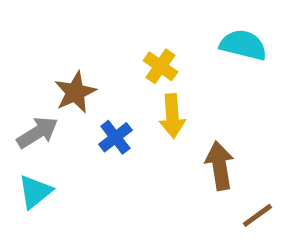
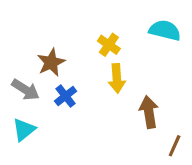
gray arrow: (37, 133) -> (25, 90), turned 64
blue cross: (115, 137) -> (66, 96), moved
brown line: (257, 215) -> (175, 146), turned -30

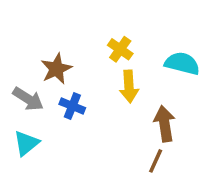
cyan semicircle: (165, 30) -> (182, 63), moved
blue cross: (66, 96) -> (72, 106), turned -30
brown line: (175, 146) -> (156, 161), moved

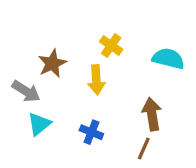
yellow arrow: (129, 86) -> (96, 80), moved
blue cross: (72, 106) -> (91, 132), moved
cyan triangle: (26, 143) -> (39, 124), moved

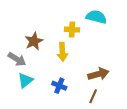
yellow cross: (111, 46) -> (72, 30), turned -32
cyan semicircle: (168, 59) -> (96, 17), moved
brown arrow: (152, 114) -> (98, 74), turned 84

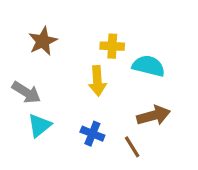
cyan semicircle: (96, 17) -> (149, 66), moved
brown star: (34, 41) -> (43, 41), moved
brown line: (93, 96) -> (132, 147), moved, turned -56

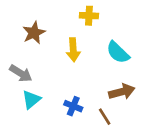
yellow cross: (112, 46) -> (89, 16), moved
cyan semicircle: (149, 66) -> (118, 52), turned -150
yellow arrow: (97, 81) -> (73, 50), moved

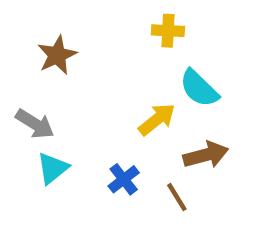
yellow cross: (89, 16) -> (168, 31), moved
yellow arrow: (73, 50) -> (157, 119), moved, turned -125
blue cross: (73, 106) -> (124, 179), turned 30

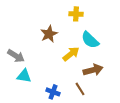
brown star: (57, 55) -> (49, 34), moved
cyan triangle: (53, 168) -> (24, 76), turned 49
blue cross: (124, 179) -> (53, 92), moved, turned -32

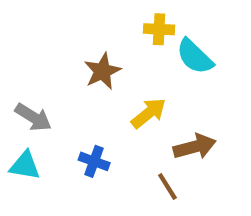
cyan semicircle: (90, 40) -> (195, 57), moved
cyan triangle: (24, 76) -> (25, 166), moved
blue cross: (53, 92) -> (94, 161), moved

